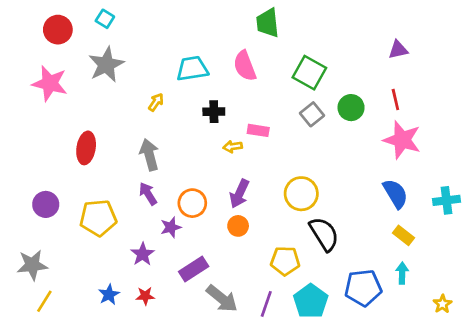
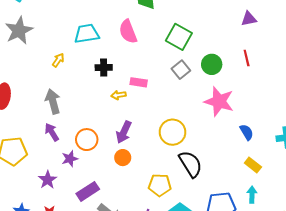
pink star: (402, 140) -> (219, 101), moved
blue semicircle: (395, 194) -> (247, 132), size x0.7

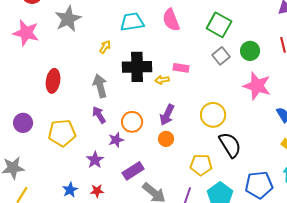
black cross: (104, 68) -> (137, 67), moved, size x1.8

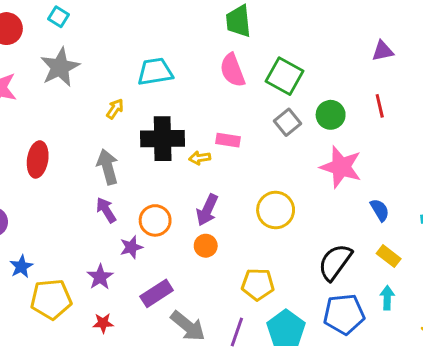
pink semicircle: (171, 20) -> (232, 70), moved
yellow pentagon: (62, 133) -> (51, 299), moved
black semicircle: (230, 145) -> (335, 262), moved, turned -112
blue star: (70, 190) -> (21, 267), moved

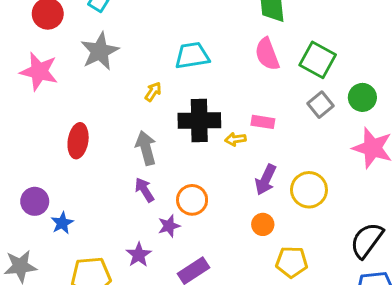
purple arrow: (207, 210) -> (266, 180), moved
orange circle: (206, 246) -> (263, 224), moved
blue star: (21, 267) -> (62, 223), moved

